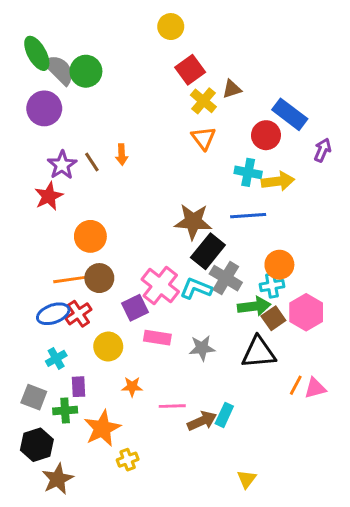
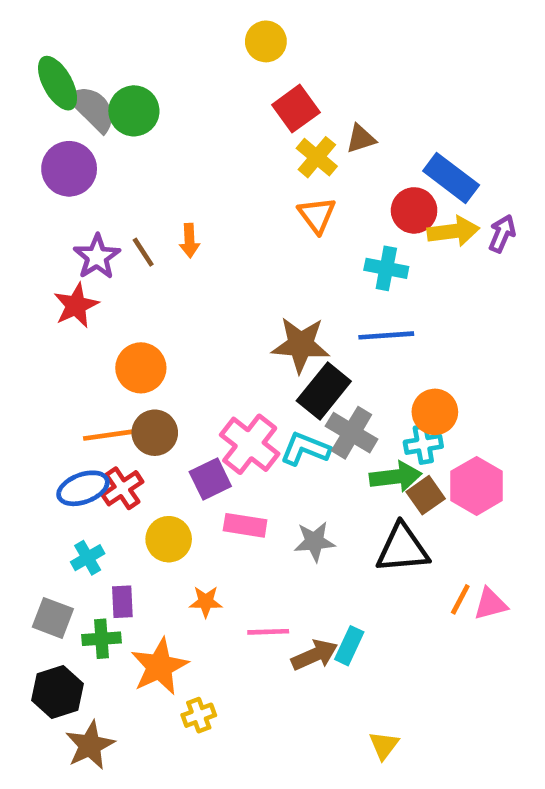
yellow arrow: (278, 181) -> (453, 231), moved

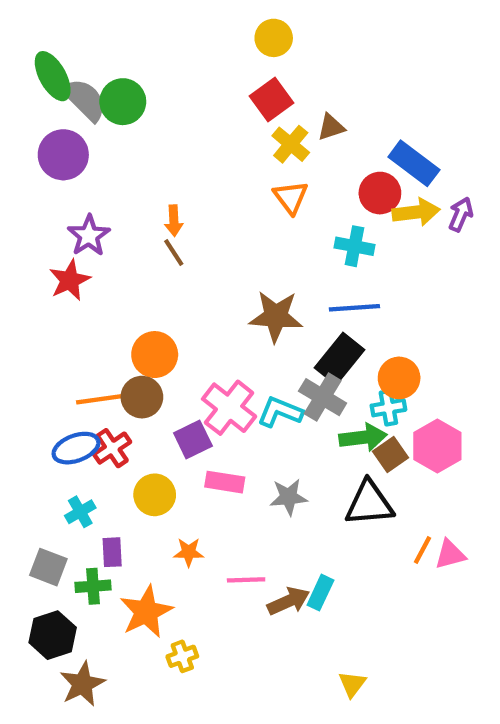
yellow circle: (266, 41) -> (274, 38), moved
brown line: (143, 252) -> (174, 253), moved
orange circle: (141, 368) -> (155, 355), moved
black rectangle: (324, 391) -> (340, 359), moved

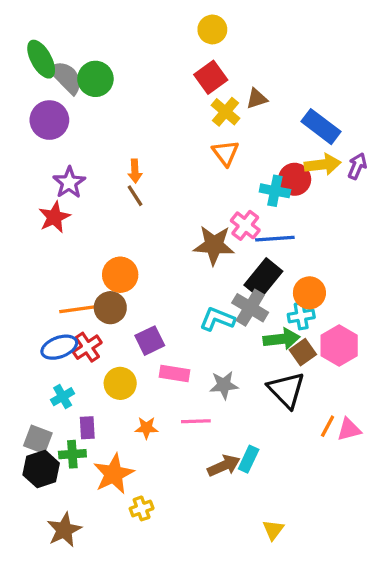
red circle: (380, 193) -> (295, 179), moved
pink cross: (229, 408) -> (245, 225), moved, size x0.7
black triangle: (369, 503) -> (286, 390), turned 51
pink line: (246, 580) -> (196, 421), moved
black hexagon: (53, 635) -> (41, 469), moved

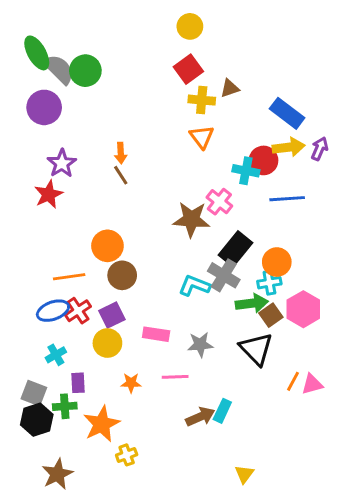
yellow cross: (226, 112) -> (202, 100), turned -35
blue line: (275, 239) -> (287, 199), moved
brown circle: (110, 308) -> (122, 275), moved
purple square: (150, 341) -> (112, 315), moved

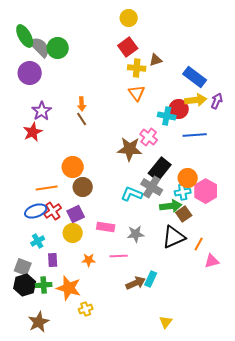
pink hexagon: (303, 309) -> (206, 191), moved
black triangle: (256, 349) -> (174, 237), turned 50
orange line: (293, 381) -> (199, 244), moved
green cross: (65, 406) -> (44, 285), moved
orange star: (102, 424) -> (69, 288), turned -30

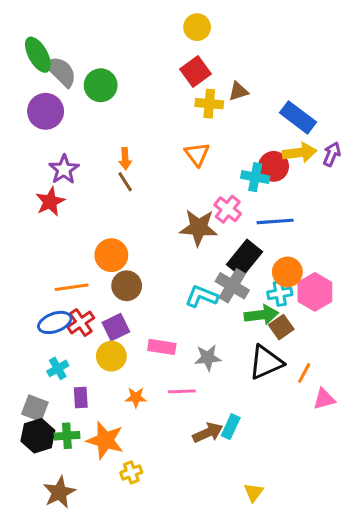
green circle: (58, 48) -> (101, 85), moved
orange triangle: (137, 93) -> (197, 154), moved
blue line: (195, 135) -> (275, 221), moved

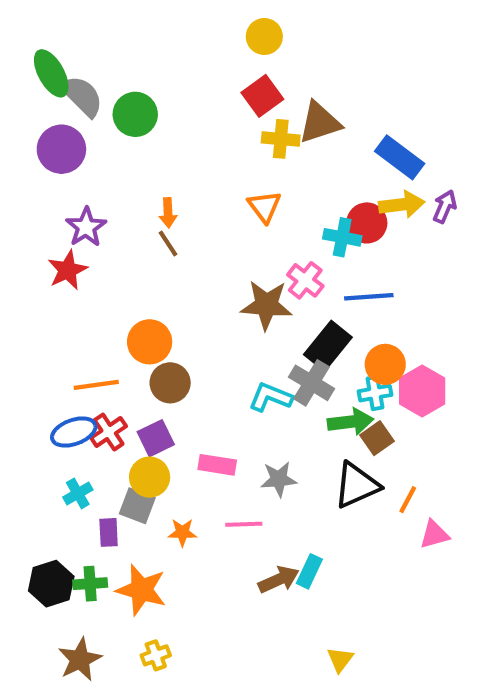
brown triangle: (238, 91) -> (320, 123), size x1.6
gray square: (35, 408) -> (137, 506), moved
yellow cross: (131, 472) -> (156, 655), moved

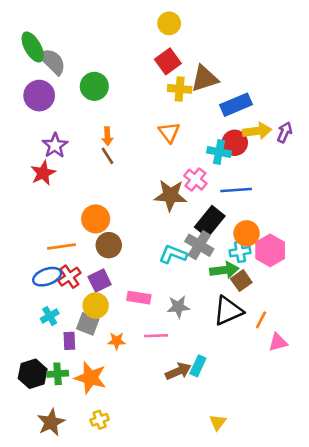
green circle: (135, 114) -> (94, 86), moved
blue rectangle: (400, 157) -> (236, 105), moved, turned -60

